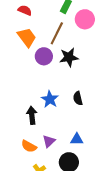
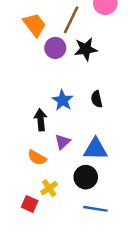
blue triangle: (77, 139) -> (95, 149), size x1.5
purple triangle: (49, 141) -> (63, 142), moved

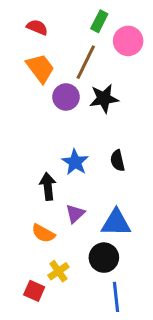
blue line: (95, 209) -> (116, 297), turned 75

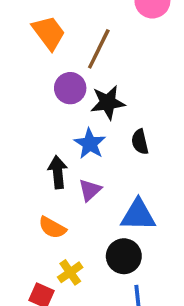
brown line: (86, 62) -> (99, 49), moved
purple circle: (66, 97) -> (70, 88), moved
black star: (104, 98) -> (108, 102), moved
purple triangle: (75, 214) -> (90, 190), moved

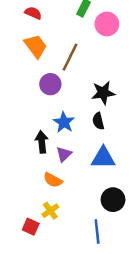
black star: (108, 102) -> (103, 93), moved
blue triangle: (138, 215) -> (103, 158), moved
orange semicircle: (52, 228) -> (53, 180), moved
black circle: (124, 256) -> (113, 200), moved

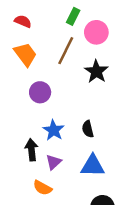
brown line: (70, 57) -> (66, 51), moved
black star: (103, 93) -> (96, 71), moved, turned -30

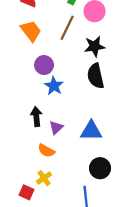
black star: (96, 71) -> (95, 46), turned 30
black semicircle: (88, 129) -> (96, 76), moved, size x1.6
blue star: (53, 130) -> (54, 86), moved

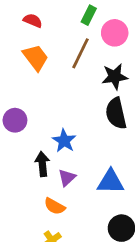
purple circle: (44, 65) -> (15, 120), moved
blue star: (54, 86) -> (64, 141), moved

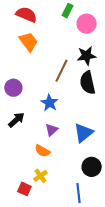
red semicircle: (33, 21) -> (26, 15), size x1.5
brown line: (81, 53) -> (61, 71), moved
black arrow: (42, 164) -> (16, 120), moved, turned 54
blue triangle: (111, 182) -> (84, 133), turned -40

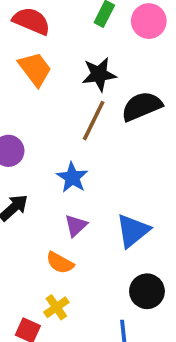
pink circle: (87, 24) -> (149, 21), moved
black star: (87, 56) -> (99, 74), moved
black semicircle: (88, 83) -> (142, 106), moved, turned 80

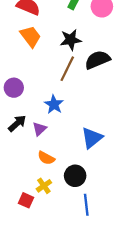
purple triangle: (76, 225) -> (39, 129), moved
black circle: (147, 291) -> (75, 176), moved

